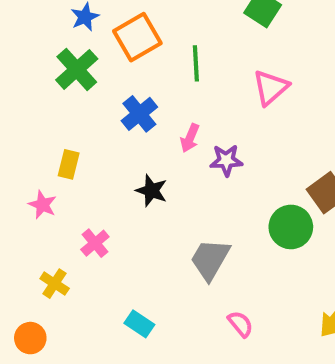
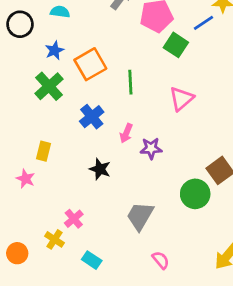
pink cross: (95, 243) -> (74, 219), moved
yellow cross: (55, 284) -> (54, 239), moved
orange circle: (30, 338) -> (17, 253), moved

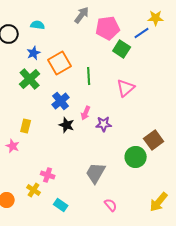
black star: (100, 169) -> (67, 125), moved
pink cross: (74, 219) -> (48, 175), turned -32

